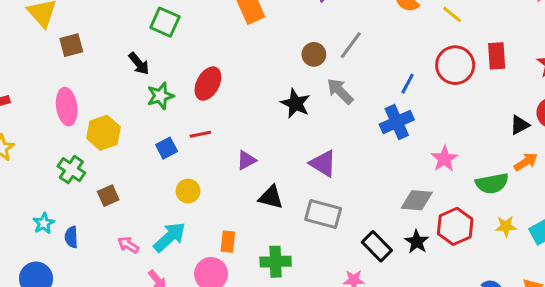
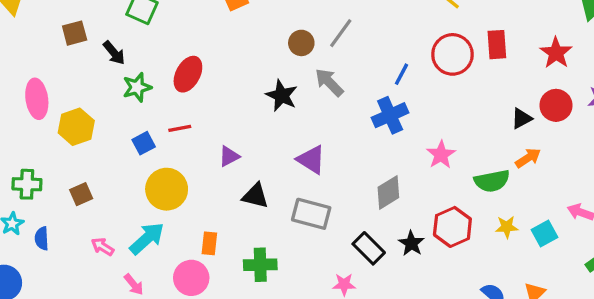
brown square: (71, 45) -> (75, 33), moved
green cross: (71, 170) -> (27, 184), moved, turned -32
yellow circle: (188, 191) -> (167, 189), size x1.6
gray diamond: (417, 200) -> (388, 192), moved, turned -36

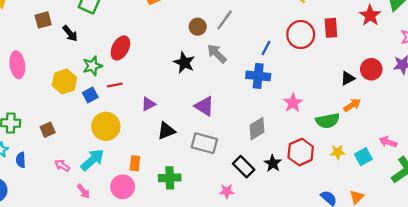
red star: (556, 53) -> (370, 15), moved
green star: (137, 87) -> (92, 66), moved
blue cross: (390, 115) -> (258, 76), turned 30
yellow hexagon: (76, 127) -> (64, 82), moved
black triangle: (255, 196) -> (166, 131), turned -36

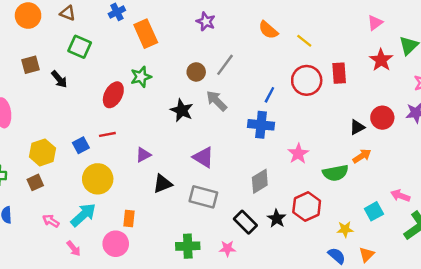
green star: (92, 66) -> (141, 77), moved
yellow hexagon: (64, 82) -> (42, 152), moved
yellow star: (338, 152) -> (345, 229), moved
green cross: (170, 178) -> (188, 246), moved

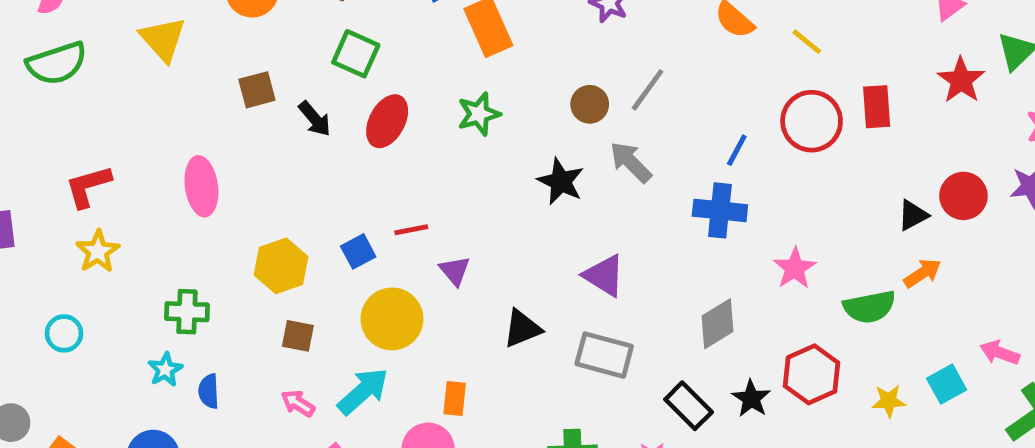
red ellipse: (113, 95) -> (387, 121), moved
purple triangle: (143, 155) -> (455, 271), moved, turned -42
brown square: (35, 182) -> (298, 336), moved, turned 35
yellow star: (345, 229) -> (889, 401), moved

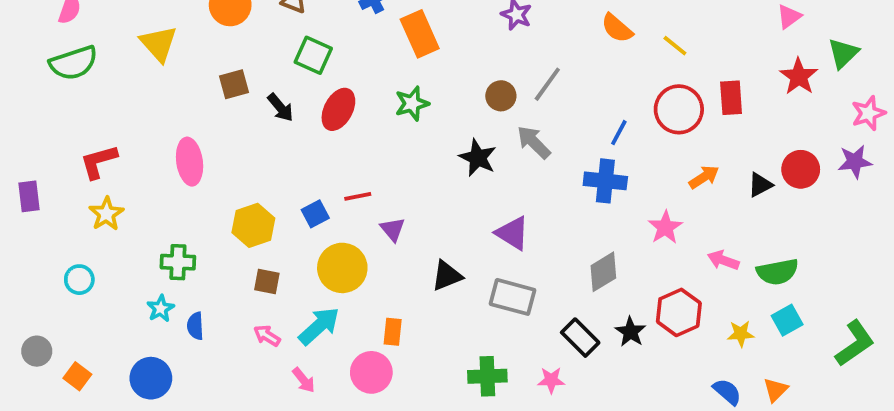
orange arrow: (922, 273) -> (704, 177), moved
green semicircle: (869, 307) -> (777, 272), moved
pink arrow: (1000, 353) -> (723, 260), moved

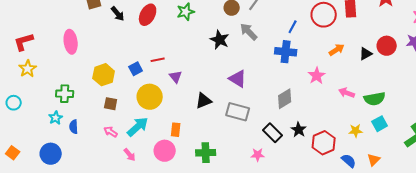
red hexagon: (679, 312) -> (324, 143), moved
green cross: (487, 376) -> (206, 153), moved

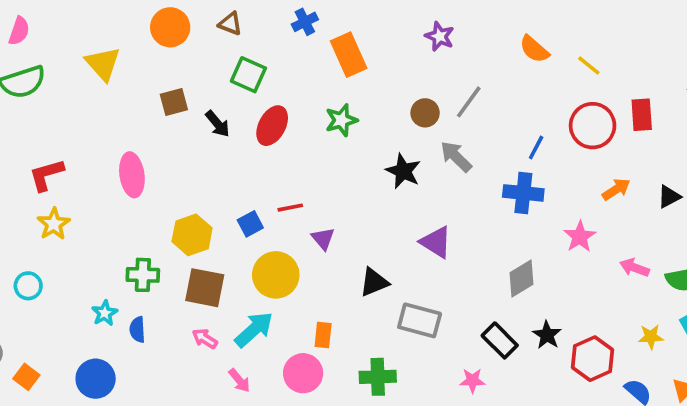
green cross: (65, 94) -> (143, 275), moved
brown square: (111, 104) -> (205, 288), size x1.6
gray rectangle: (238, 112) -> (420, 320), moved

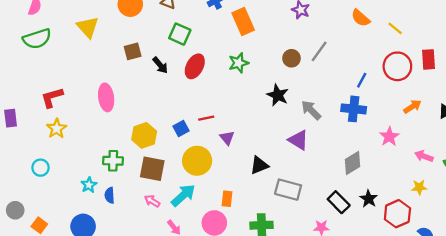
gray arrow: (456, 157) -> (311, 110), moved
yellow star: (651, 337) -> (419, 187), moved

